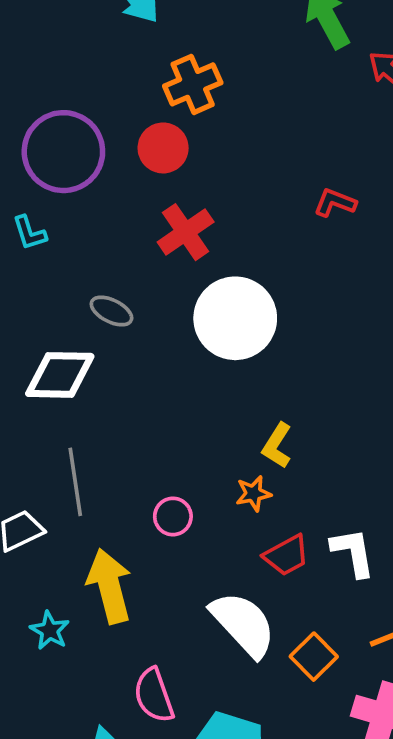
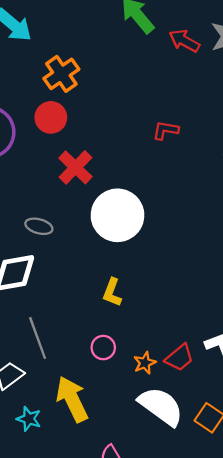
yellow L-shape: (277, 446) -> (112, 292), moved
orange star: (253, 493) -> (145, 363), moved
cyan star: (50, 630) -> (29, 419), moved

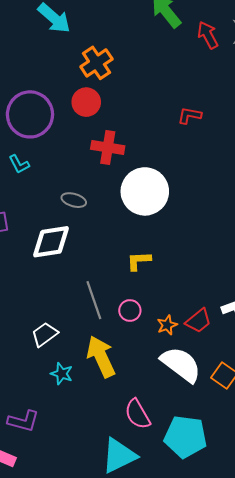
red arrow: (184, 41) -> (208, 35), turned 32
red cross: (75, 167) -> (108, 148), turned -36
yellow L-shape: (112, 292) -> (139, 261), turned 65
gray line: (38, 338) -> (94, 300), moved

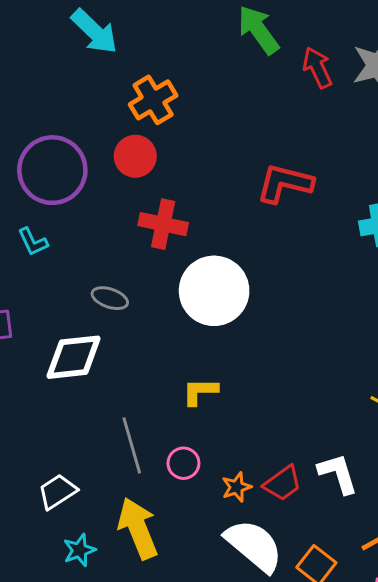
red L-shape: (190, 115) -> (285, 183), size x1.6
cyan star: (62, 374) -> (79, 550), turned 30

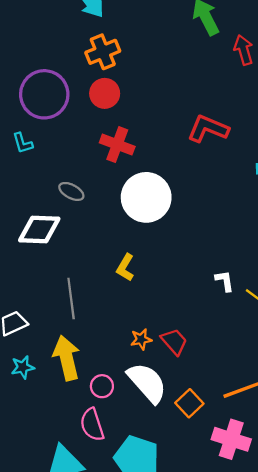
orange cross: (153, 100) -> (103, 52), moved
yellow L-shape: (200, 392) -> (125, 268), turned -68
pink circle: (183, 463) -> (102, 386), moved
white L-shape: (338, 474) -> (225, 281), moved, size x0.7
red trapezoid: (283, 483) -> (174, 342), turned -104

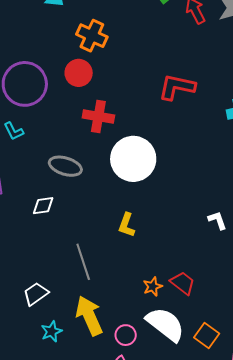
orange cross: (103, 52) -> (92, 36), moved, turned -32
gray ellipse: (71, 191) -> (65, 166), size x1.4
white diamond: (39, 230) -> (43, 206), size x0.6

